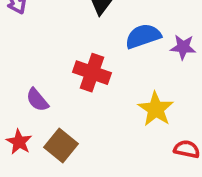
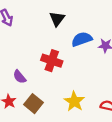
yellow star: (156, 109) -> (74, 101), moved

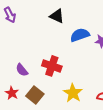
black triangle: (57, 19) -> (57, 16), turned -42
red cross: (52, 61) -> (52, 66), moved

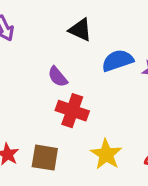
purple semicircle: (22, 70) -> (58, 77), moved
brown square: (35, 95) -> (45, 158), turned -30

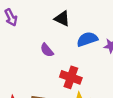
red cross: (72, 111) -> (71, 77), moved

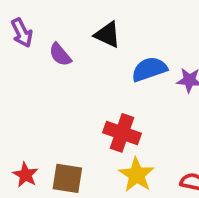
purple semicircle: (47, 50) -> (60, 55), moved

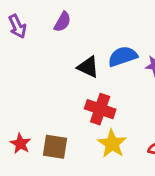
black triangle: (107, 35) -> (88, 67), moved
purple semicircle: (60, 55) -> (62, 22), moved, turned -110

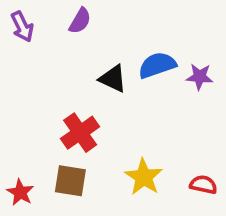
red cross: (100, 109) -> (80, 133), moved, turned 36
red star: (20, 144) -> (20, 192), moved

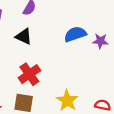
black triangle: (113, 79) -> (24, 36), moved

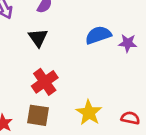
black triangle: (24, 36) -> (38, 38), turned 30

